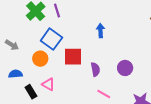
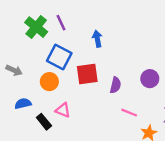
blue arrow: (101, 31) -> (97, 39), moved
purple semicircle: (95, 69) -> (115, 85), turned 32

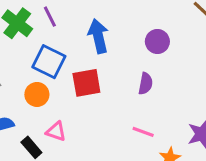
blue arrow: (97, 39) -> (98, 36), size x1.5
purple circle: (150, 79) -> (157, 41), moved
purple semicircle: (115, 85) -> (146, 84), moved

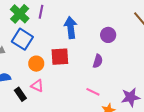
purple line: (50, 17) -> (41, 12), turned 32
blue square: (49, 62) -> (22, 39), moved
orange circle: (37, 94) -> (36, 64), moved

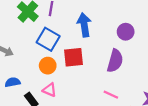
blue square: (22, 39) -> (48, 39), moved
purple semicircle: (98, 61) -> (115, 61), size x1.5

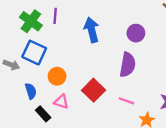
blue square: (48, 39) -> (34, 53), moved
red square: (73, 57) -> (94, 90), moved, turned -35
blue semicircle: (13, 82) -> (31, 91), moved, turned 88

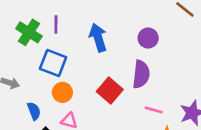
blue square: (34, 53) -> (53, 63), moved
red square: (94, 90) -> (110, 90), moved
pink line: (126, 101) -> (154, 110), moved

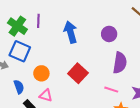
blue square: (53, 63) -> (20, 51), moved
purple semicircle: (141, 74) -> (120, 63), moved

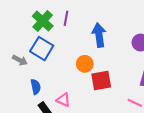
orange circle: (41, 73) -> (85, 64), moved
red square: (78, 73) -> (101, 81), turned 30

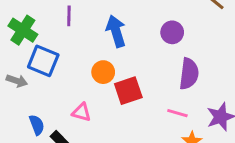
green cross: (43, 21) -> (23, 30), moved
blue semicircle: (36, 87) -> (37, 125), moved
pink triangle: (63, 100) -> (81, 112), moved

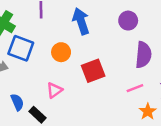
orange circle: (103, 72) -> (61, 52), moved
pink triangle: (81, 112) -> (54, 90), turned -49
pink line: (177, 113) -> (135, 88), turned -35

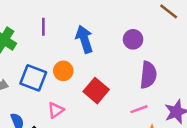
blue square: (21, 48) -> (33, 78), moved
red square: (93, 71) -> (96, 91), turned -30

